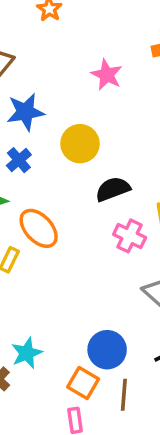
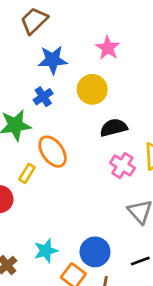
pink star: (107, 75) -> (108, 48), moved
cyan star: (27, 353) -> (46, 251), moved

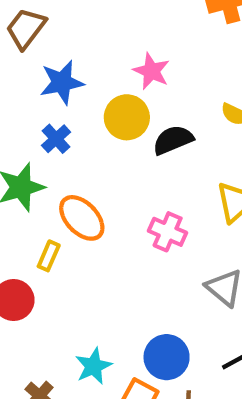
pink star: (108, 48) -> (152, 71), moved
black semicircle: (114, 128) -> (173, 140), moved
pink cross: (122, 165) -> (168, 232), moved

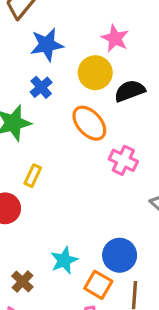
orange ellipse: (82, 218) -> (89, 123), moved

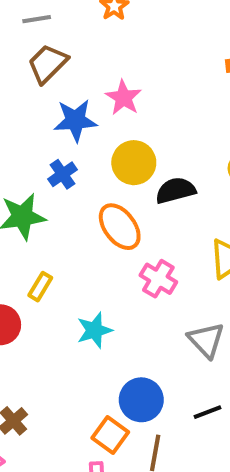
pink star: (115, 38) -> (123, 98), moved
cyan star: (64, 260) -> (94, 330), moved

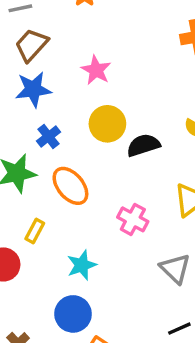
blue star: (75, 120) -> (33, 89), moved
orange ellipse: (120, 227) -> (70, 186), moved
blue circle: (141, 400) -> (73, 314), moved

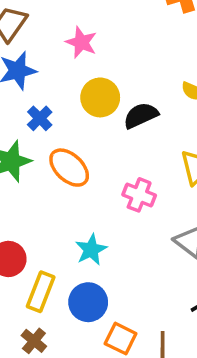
yellow rectangle: (35, 231) -> (41, 292), moved, size x1.5

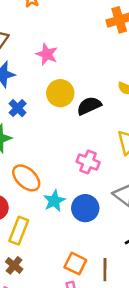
orange ellipse: (69, 168) -> (26, 178), moved
blue circle: (88, 302) -> (85, 208), moved

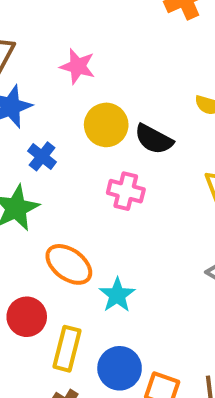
black semicircle: (89, 106) -> (154, 139), turned -120
pink cross: (88, 162) -> (126, 191), moved
blue circle: (85, 208) -> (120, 368), moved

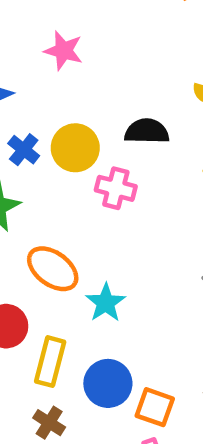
yellow circle: (106, 125) -> (75, 148), moved
black semicircle: (154, 139) -> (147, 131), turned 153

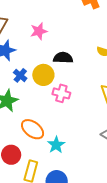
pink star: (63, 51) -> (39, 31), turned -30
black semicircle: (147, 131) -> (63, 58), moved

